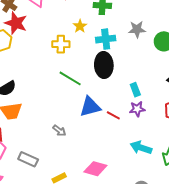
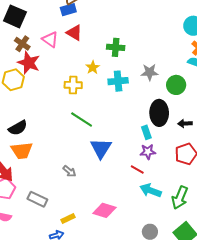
black ellipse: (104, 65) -> (159, 113), moved
blue triangle: (90, 107) -> (101, 148), turned -45
red line: (113, 115) -> (137, 169), moved

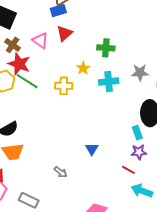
red triangle: (74, 33) -> (64, 33), turned 48
green line: (82, 119) -> (27, 81), moved
blue triangle: (101, 148) -> (92, 149), size x0.6

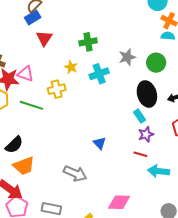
pink triangle: (40, 40) -> (26, 74), moved
green line: (27, 81) -> (31, 105), moved
gray arrow: (61, 172) -> (75, 173), size x1.6

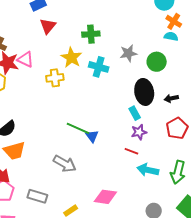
yellow star: (71, 67) -> (71, 58), size x1.5
cyan cross: (99, 74) -> (99, 67), turned 30
green line: (31, 105) -> (78, 128), moved

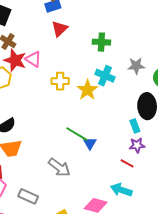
yellow star: (71, 58) -> (87, 90), moved
cyan arrow: (148, 170) -> (121, 190), moved

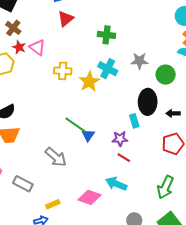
red star: (15, 60) -> (19, 47), size x0.6
purple star: (137, 145) -> (120, 139), moved

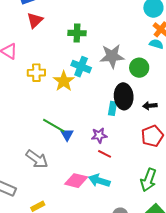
gray star: (139, 61) -> (112, 56), size x1.4
cyan rectangle: (134, 121) -> (113, 108), moved, turned 32
pink diamond: (90, 197) -> (76, 181), moved

